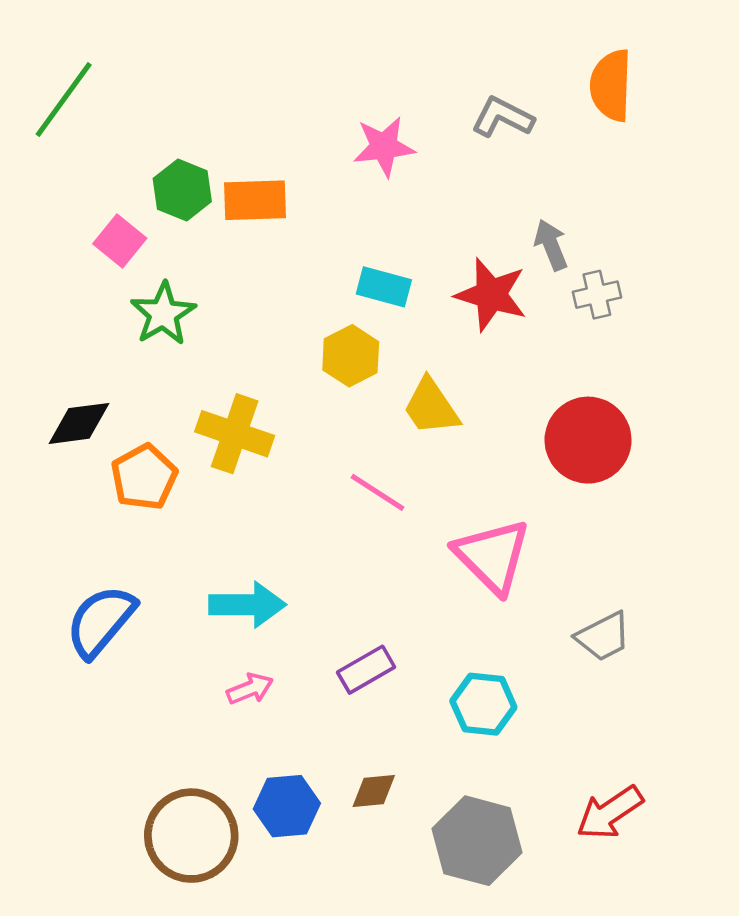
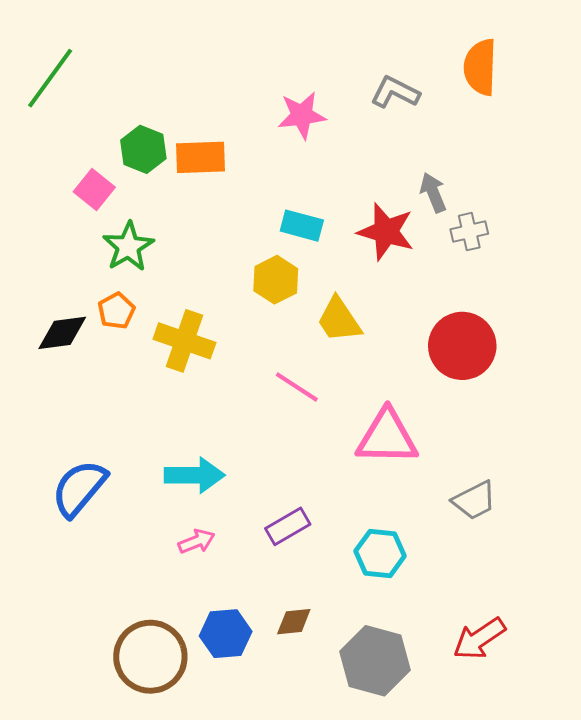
orange pentagon: (144, 477) -> (116, 311), moved, size x0.7
pink triangle: (492, 556) -> (387, 437), turned -44

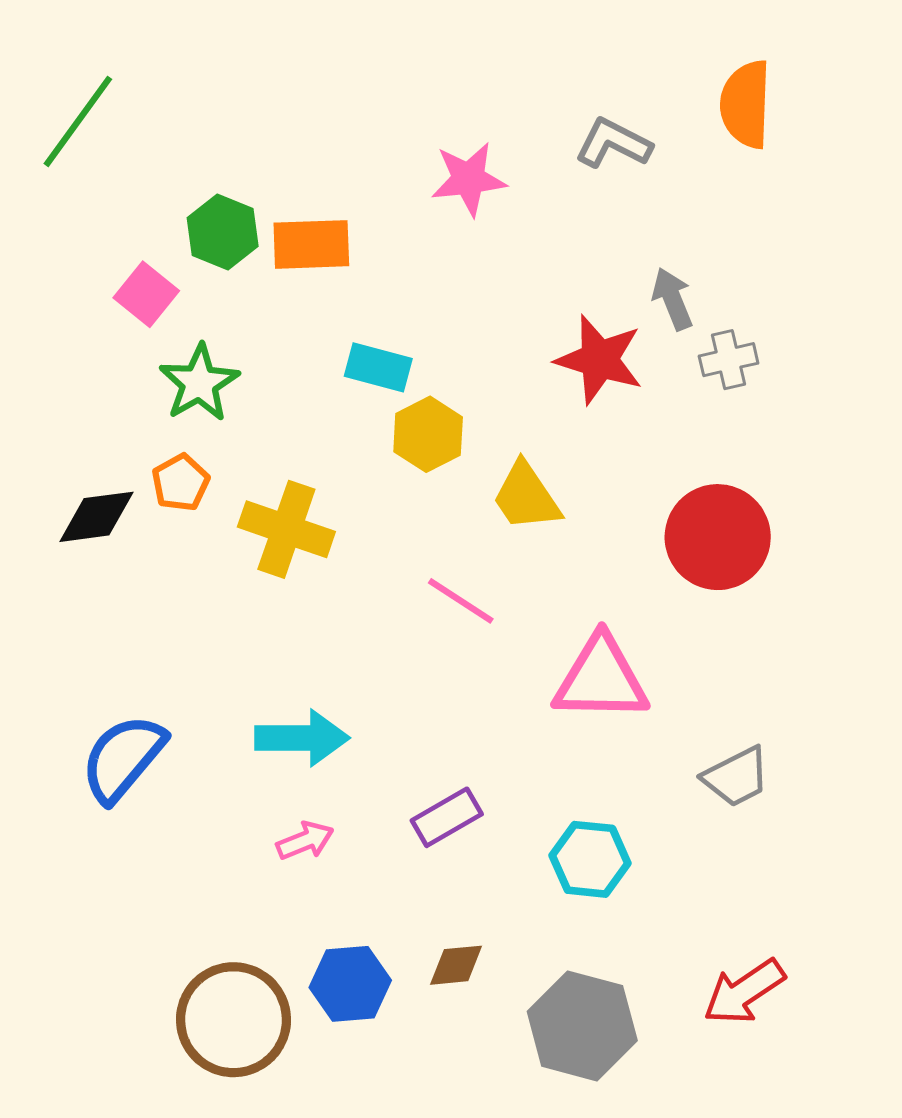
cyan rectangle: (302, 226) -> (378, 367), moved

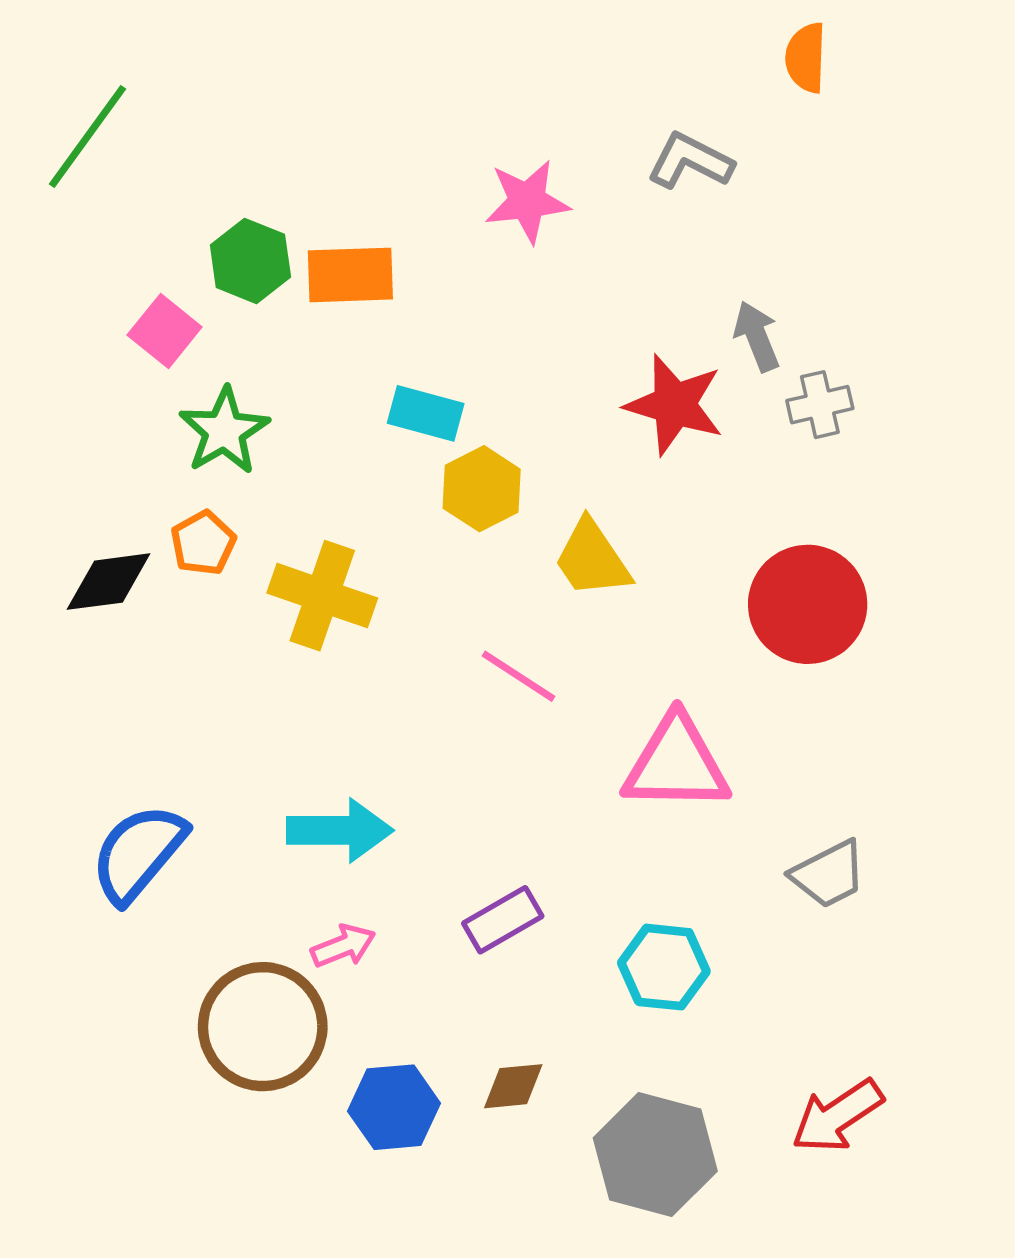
orange semicircle: (746, 104) -> (806, 58), moved, size x0.7
brown circle: (233, 1020) -> (263, 1027), moved

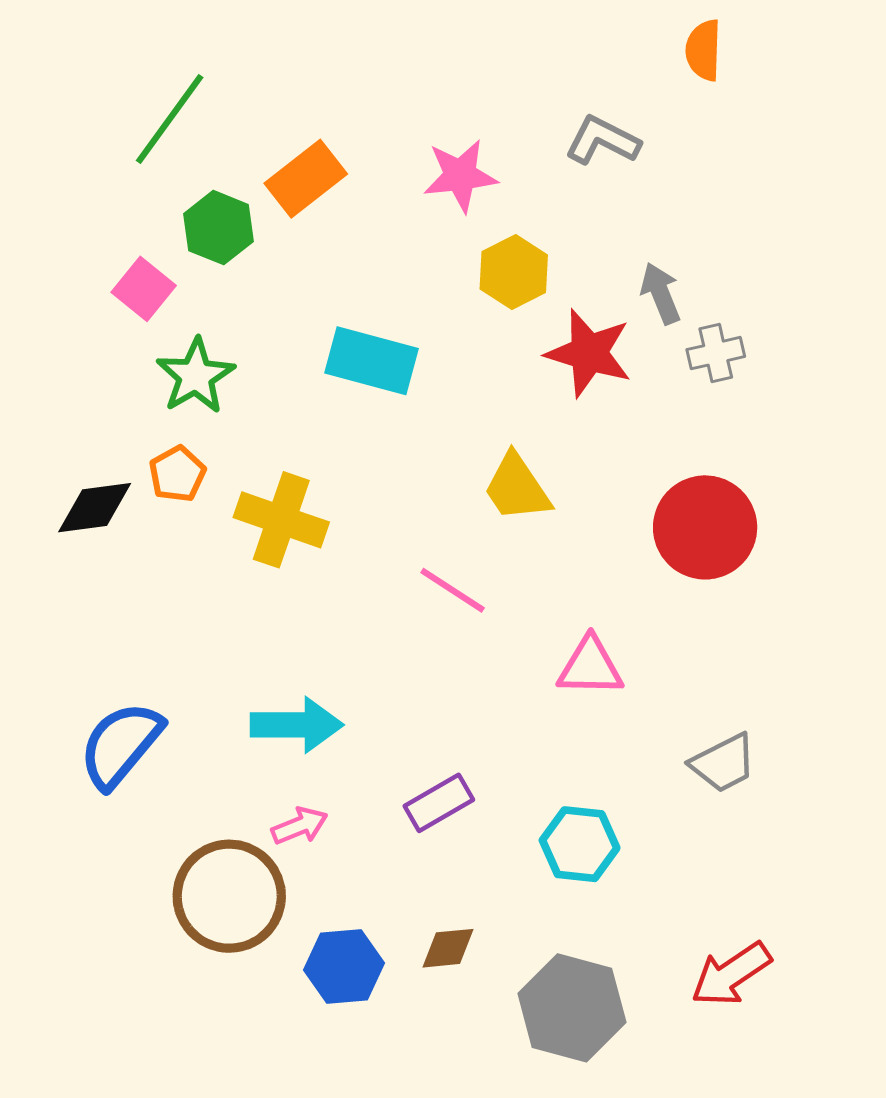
green line: (87, 137) -> (170, 119), moved
orange rectangle: (350, 275) -> (306, 179), moved, turned -36
cyan rectangle: (426, 413) -> (372, 361), size x1.4
yellow hexagon: (482, 489) -> (514, 272), moved
pink triangle: (676, 764) -> (590, 667), size x0.7

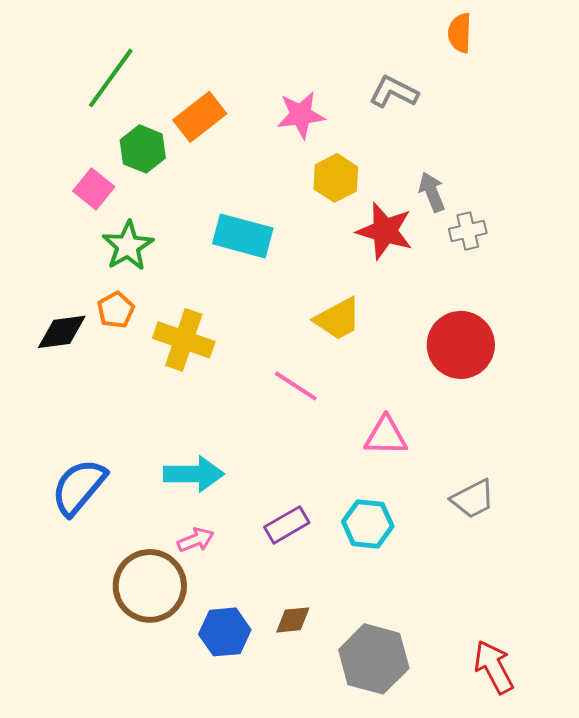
yellow trapezoid: (517, 488) -> (338, 319), turned -84
cyan hexagon: (580, 844) -> (368, 524), moved
red arrow: (731, 974) -> (494, 667), moved, turned 96

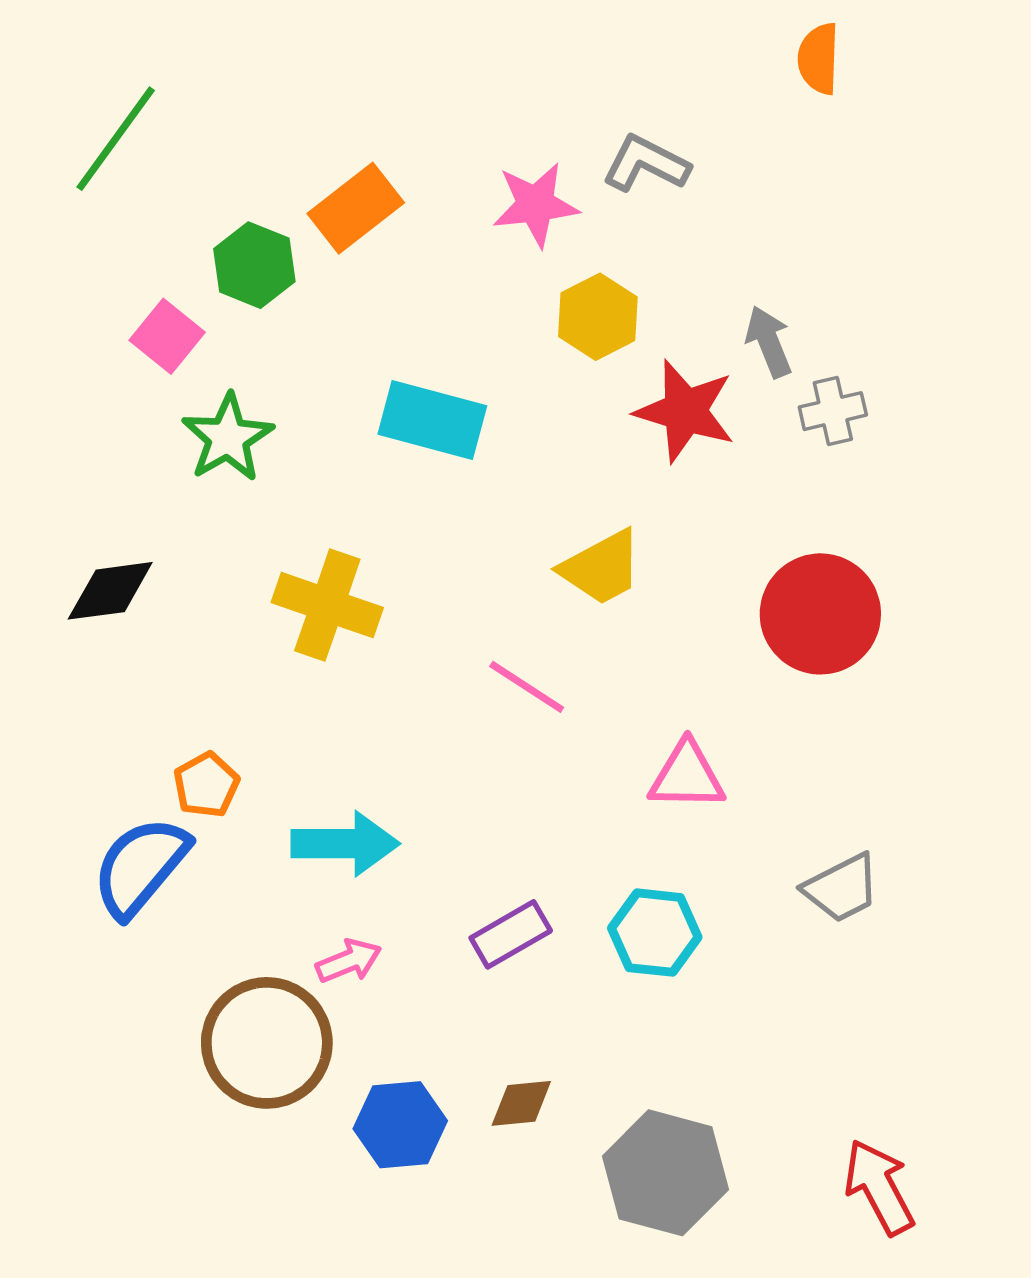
green line: (111, 78) -> (116, 139), moved
gray L-shape: (394, 92) -> (646, 164), moved
orange pentagon: (116, 310) -> (206, 785), moved

